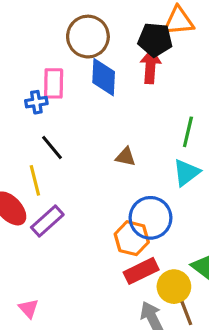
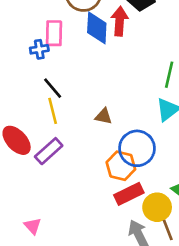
red arrow: (150, 66) -> (120, 21), moved
brown triangle: (125, 157) -> (104, 116), moved
yellow line: (35, 180) -> (53, 111), moved

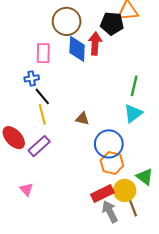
blue cross: (39, 49) -> (32, 78), moved
orange hexagon: (121, 166) -> (112, 163), moved
red rectangle: (129, 194) -> (102, 194), moved
pink triangle: (33, 226) -> (26, 189), moved

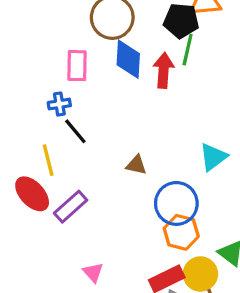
red arrow: (95, 44) -> (164, 70), moved
green line: (134, 86) -> (188, 50), moved
yellow line: (42, 114) -> (48, 160), moved
pink triangle: (26, 189) -> (93, 272), moved

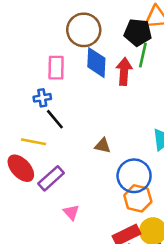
yellow line: (48, 160) -> (33, 142), turned -65
pink triangle: (93, 272) -> (71, 212), moved

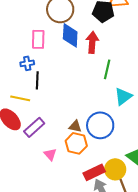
green line: (143, 55) -> (107, 69), moved
black line: (55, 119) -> (37, 80), turned 42
brown triangle: (103, 146) -> (75, 126), moved
orange hexagon: (138, 198) -> (76, 143), moved

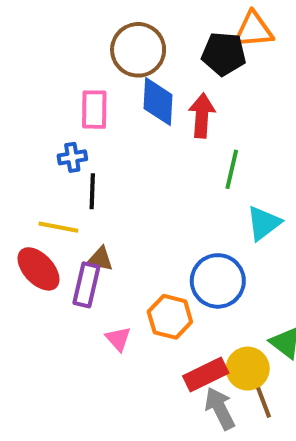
brown triangle: (75, 126) -> (100, 259), moved
purple rectangle: (34, 127) -> (86, 285), turned -35

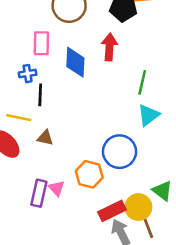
blue diamond: (158, 102) -> (75, 62), moved
green line: (232, 169) -> (142, 82), moved
purple rectangle: (86, 285) -> (39, 193), moved

